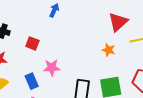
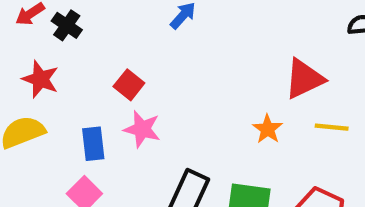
red square: (32, 43) -> (129, 85), moved

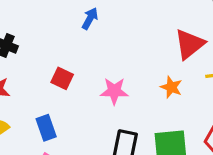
pink star: (142, 129) -> (114, 91), moved

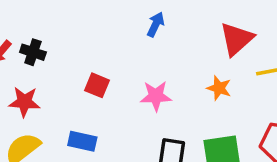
blue arrow: (90, 18) -> (156, 24), moved
blue rectangle: (46, 128) -> (82, 141), turned -55

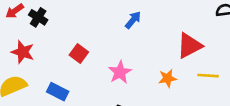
orange star: (219, 88) -> (168, 78), turned 30
pink star: (156, 96) -> (120, 72), turned 30

